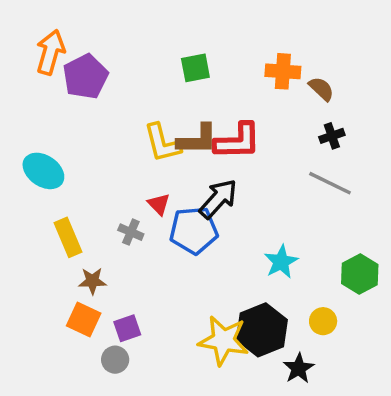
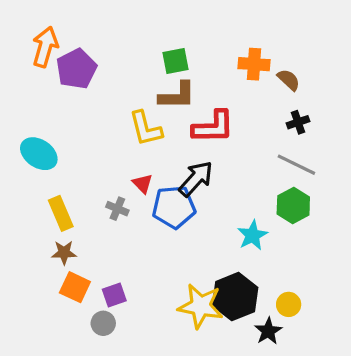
brown L-shape: (197, 139) -> (177, 96), moved
green hexagon: (360, 274) -> (293, 205), moved
brown star: (92, 281) -> (64, 253), moved
yellow circle: (323, 321) -> (289, 304), moved

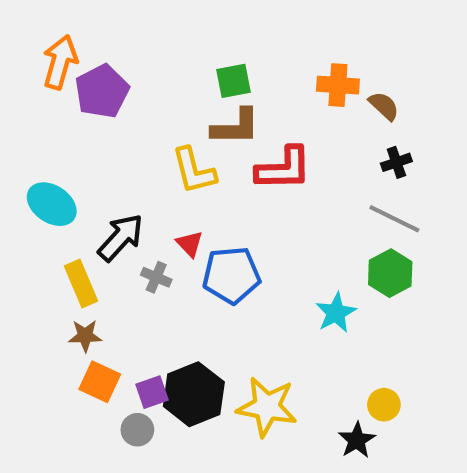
black arrow: (196, 179) -> (121, 238), moved
black hexagon: (235, 297) -> (194, 394), moved

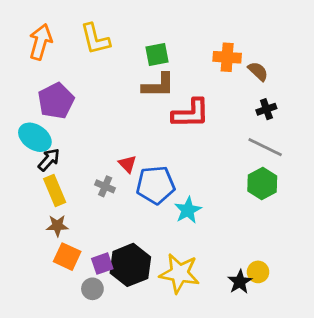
purple pentagon: (102, 91) -> (56, 101), moved
yellow L-shape: (194, 171) -> (95, 39), moved
black arrow: (121, 238) -> (49, 160), moved, size x0.7
cyan star: (336, 313) -> (188, 210), moved
black star: (357, 440) -> (240, 282), moved

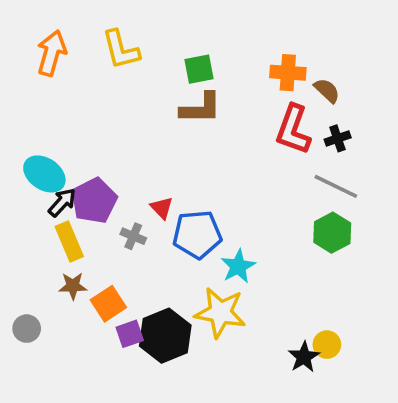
purple pentagon: (56, 101) -> (94, 201), moved
red L-shape: (191, 113) -> (293, 130), moved, turned 111
orange square: (67, 257) -> (108, 304), moved, turned 32
yellow star: (179, 273) -> (220, 313), moved
gray circle: (92, 289) -> (27, 329), moved

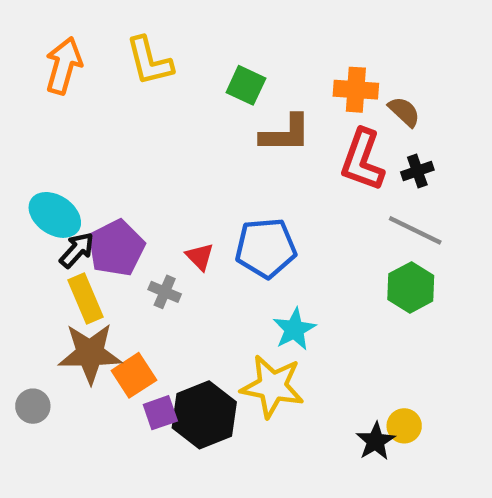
green square: (199, 69) -> (246, 85), turned 36
brown L-shape: (201, 108) -> (286, 134), moved
blue pentagon: (197, 234) -> (266, 248), moved
brown star: (73, 286) -> (90, 353), size x1.8

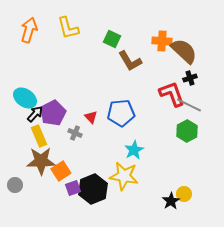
brown semicircle: (404, 112) -> (184, 51), size x1.8
brown L-shape: (286, 134) -> (130, 61), turned 60
red L-shape: (362, 160) -> (172, 94), moved, turned 140

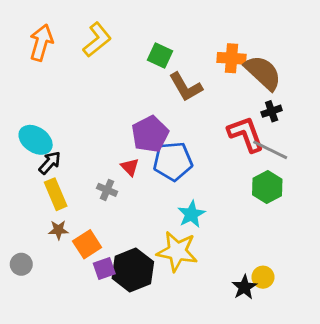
yellow L-shape: (68, 28) -> (97, 40), turned -115
purple pentagon: (53, 113) -> (150, 134), moved
brown star: (41, 161) -> (58, 230), size x0.5

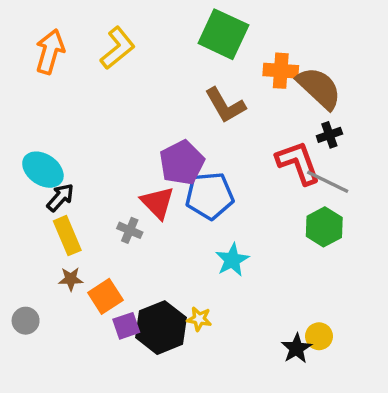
green square: (160, 55) -> (223, 34), moved, size x1.6
red triangle: (130, 167) -> (158, 203), size x1.5
yellow star: (177, 251) -> (199, 319), moved, size x0.5

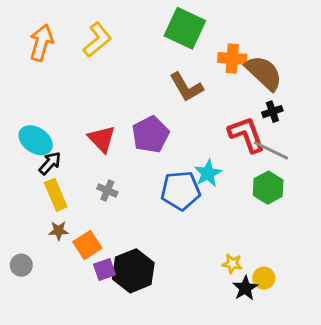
blue pentagon: (210, 196) -> (181, 190), moved
red triangle: (158, 203) -> (102, 139), moved
cyan star: (232, 260) -> (208, 173), moved
yellow star: (199, 319) -> (232, 264), moved

